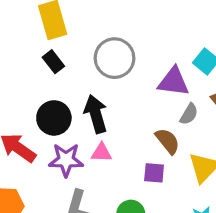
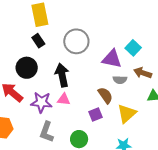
gray semicircle: (189, 114) -> (120, 80), turned 56
black circle: (54, 118) -> (27, 68), moved
purple square: (154, 173) -> (95, 115), turned -32

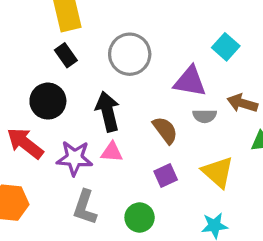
cyan square: (133, 48) -> (226, 47), moved
brown semicircle: (105, 95) -> (165, 130), moved
yellow triangle: (127, 114) -> (218, 172), turned -35

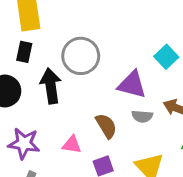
black rectangle: (66, 55) -> (24, 52), turned 42
black arrow: (108, 112) -> (51, 86), moved
pink triangle: (112, 152) -> (72, 145), moved

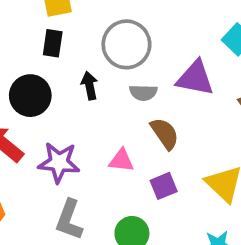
black arrow: (51, 86) -> (90, 86), size x0.6
gray semicircle: (142, 116) -> (143, 93), moved

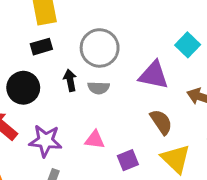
black rectangle: (53, 43) -> (41, 47), turned 65
gray semicircle: (143, 93) -> (99, 88), moved
brown semicircle: (165, 134) -> (161, 122), moved

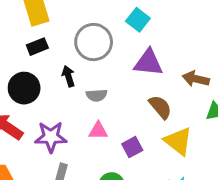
cyan square: (188, 45) -> (138, 20), moved
gray semicircle: (99, 88) -> (97, 95), moved

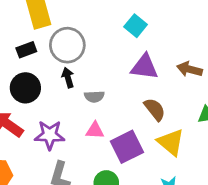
gray circle: (94, 42) -> (67, 45), moved
black rectangle: (37, 47) -> (26, 50), moved
brown arrow: (196, 79) -> (189, 69), moved
purple square: (132, 147) -> (127, 147), size x1.6

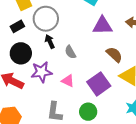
gray semicircle: (94, 97) -> (70, 52), turned 72
pink triangle: (95, 130) -> (68, 81), moved, turned 32
purple star: (50, 135) -> (41, 72), moved

